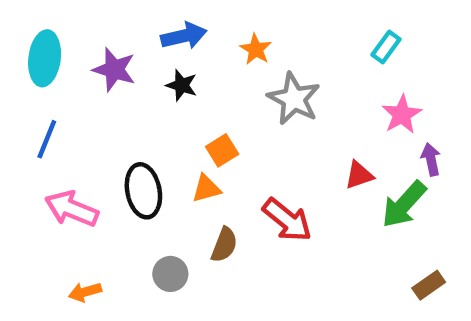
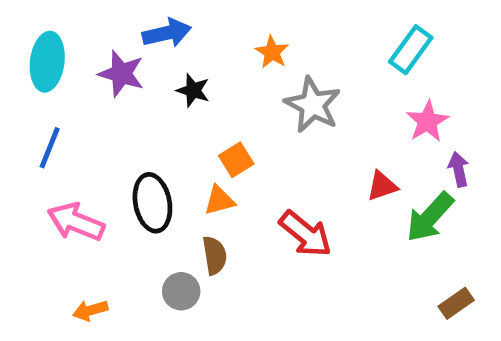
blue arrow: (184, 36) -> (167, 33), moved
cyan rectangle: (386, 47) -> (411, 50), size x1.4
brown semicircle: (224, 245) -> (215, 255), moved, turned -30

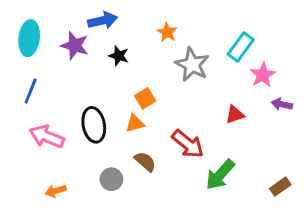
cyan rectangle: (411, 50) -> (241, 47), moved
purple arrow: (459, 169) -> (282, 104), turned -66
green arrow: (430, 217) -> (220, 175), moved
brown semicircle: (215, 255) -> (145, 162), moved, turned -40

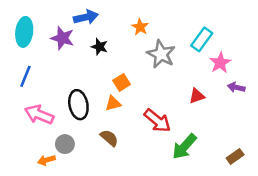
brown semicircle: (145, 162) -> (109, 138), moved
gray circle: (111, 179) -> (65, 144), moved

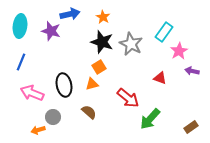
orange star: (140, 27) -> (103, 17), moved
black star: (99, 47) -> (102, 42), moved, size x1.6
red triangle: (197, 96) -> (160, 78), turned 40

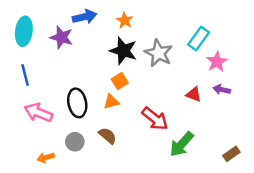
blue line: (21, 62) -> (25, 75), turned -36
purple arrow: (192, 71) -> (222, 90), moved
gray circle: (53, 117) -> (75, 142), moved

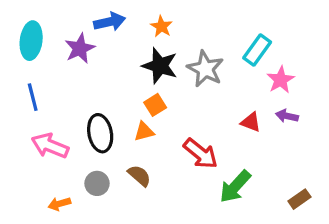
purple star: (61, 37) -> (80, 48), turned 30

